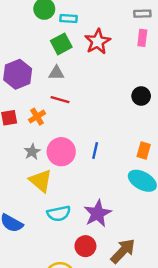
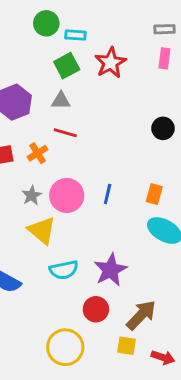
orange rectangle: (144, 150) -> (154, 194), moved

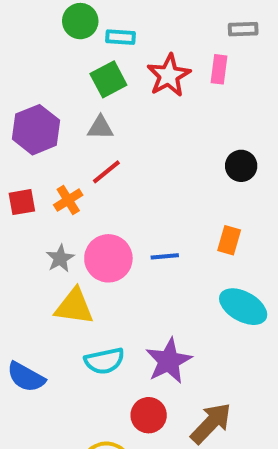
pink rectangle: (164, 58) -> (219, 69), moved
red line: (65, 133) -> (106, 172), turned -55
blue line: (108, 194) -> (165, 256), turned 72
orange rectangle: (154, 194) -> (229, 240), moved
yellow triangle: (42, 230) -> (74, 307), turned -32

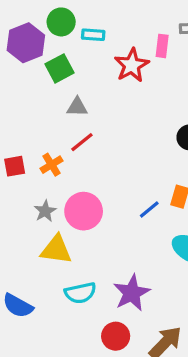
pink rectangle: (219, 69) -> (162, 46), moved
green square: (108, 79) -> (60, 68), moved
purple hexagon: (36, 130) -> (26, 43), moved
blue line: (165, 256) -> (149, 210), moved, turned -35

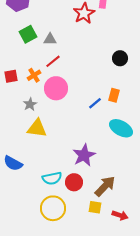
green square: (60, 68) -> (28, 34), moved
pink circle: (84, 211) -> (56, 88), moved
cyan semicircle: (80, 293) -> (52, 178), moved

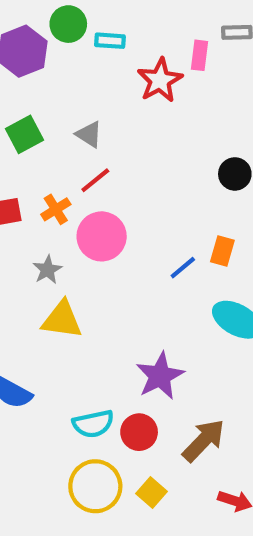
green square: (28, 34) -> (25, 134), moved
gray triangle: (50, 39) -> (89, 134), turned 32
yellow square: (95, 207) -> (152, 493), moved, turned 32

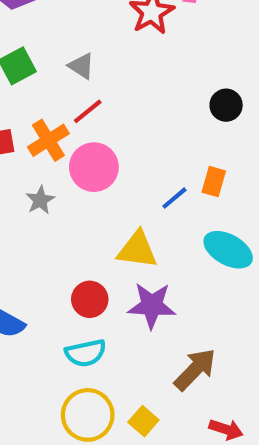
orange cross: (56, 209) -> (48, 140), size x1.4
yellow triangle: (62, 320) -> (137, 250), moved
purple star: (160, 376) -> (152, 305), turned 30
red circle: (139, 432) -> (90, 299), moved

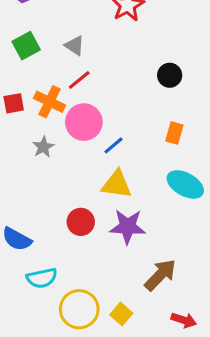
black circle: (226, 105) -> (170, 75), moved
orange cross: (48, 140) -> (50, 102), turned -32
blue line: (174, 198) -> (113, 145), moved
cyan semicircle: (86, 353) -> (42, 278), moved

